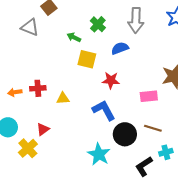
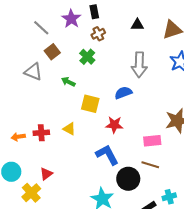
green cross: (98, 24) -> (87, 57), moved
green arrow: (74, 37) -> (68, 82), moved
yellow triangle: (63, 98) -> (69, 129), moved, turned 32
brown line: (153, 128) -> (150, 165), moved

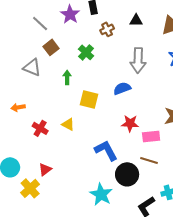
brown cross: (98, 34) -> (107, 29), moved
green arrow: (68, 82) -> (67, 77), turned 64
red star: (114, 125) -> (130, 123), moved
red cross: (41, 133) -> (40, 128), turned 35
orange arrow: (18, 137) -> (18, 107), moved

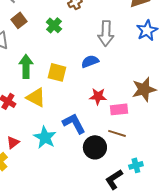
green arrow: (67, 77) -> (26, 66), moved, size x1.6
yellow triangle: (68, 124) -> (36, 97), size x1.5
cyan star: (101, 194) -> (45, 137), moved

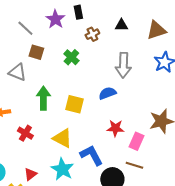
brown square: (19, 20) -> (36, 52), turned -35
yellow triangle: (36, 97) -> (62, 138), moved
pink rectangle: (119, 109) -> (136, 141), turned -60

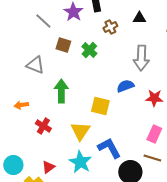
brown square: (36, 52) -> (63, 45), moved
yellow square: (74, 104) -> (100, 106), moved
red star: (115, 128) -> (154, 98), moved
yellow triangle: (62, 138) -> (80, 131), turned 35

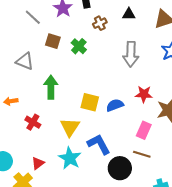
blue semicircle: (125, 86) -> (115, 105), moved

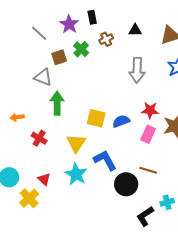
brown square: (53, 41) -> (59, 57), turned -35
green cross: (79, 46) -> (81, 49), moved
gray triangle: (25, 61) -> (43, 77), moved
pink rectangle: (144, 130) -> (148, 134), moved
red triangle: (38, 163) -> (44, 179), turned -40

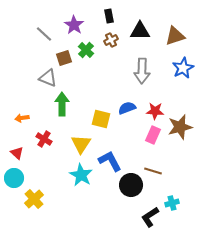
black rectangle: (92, 17) -> (109, 16), moved
black triangle: (135, 30) -> (140, 31), size x1.5
blue semicircle: (121, 121) -> (127, 108), moved
red triangle: (44, 179) -> (17, 153), moved

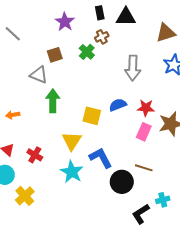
black triangle: (140, 31) -> (126, 17), moved
gray line: (44, 34) -> (13, 34), moved
green cross: (86, 50) -> (87, 52), moved
red cross: (44, 139) -> (35, 155), moved

